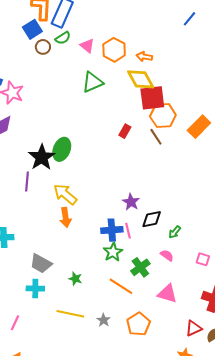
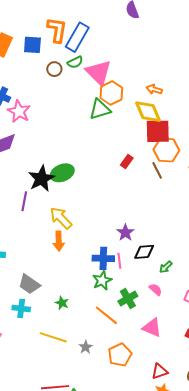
blue square: (32, 29) -> (32, 45), moved, turned 30
pink triangle: (87, 46) -> (99, 72), size x1.8
orange hexagon: (114, 50) -> (111, 93), moved
green ellipse: (62, 149) -> (62, 173), turned 40
red triangle: (194, 328) -> (160, 371), moved

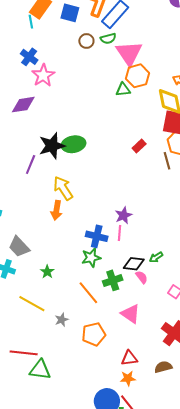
green triangle: (100, 109) -> (123, 90), size x0.7
black diamond: (144, 252) -> (134, 264), moved
pink line: (119, 261) -> (120, 233), moved

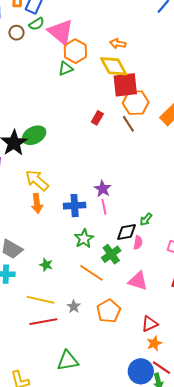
blue cross: (97, 236) -> (75, 206), moved
pink semicircle: (142, 277) -> (138, 243), turned 64
red line: (24, 353) -> (43, 322), moved

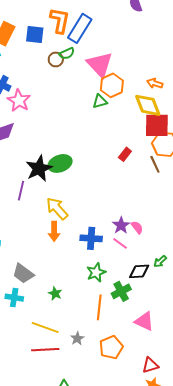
green semicircle: (37, 24) -> (67, 53), moved
pink line: (104, 207) -> (120, 243), turned -49
pink semicircle: (138, 243) -> (137, 227), moved, turned -56
orange line: (91, 273) -> (99, 307), turned 55

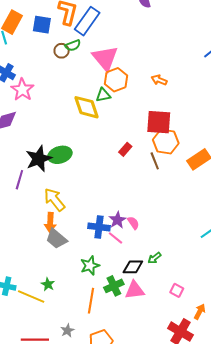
yellow diamond: (148, 105) -> (86, 107), moved
blue cross: (91, 238) -> (99, 227), moved
gray trapezoid: (23, 274) -> (56, 239), moved
pink triangle: (144, 321) -> (135, 290), moved, turned -35
yellow line: (45, 328) -> (31, 296), moved

